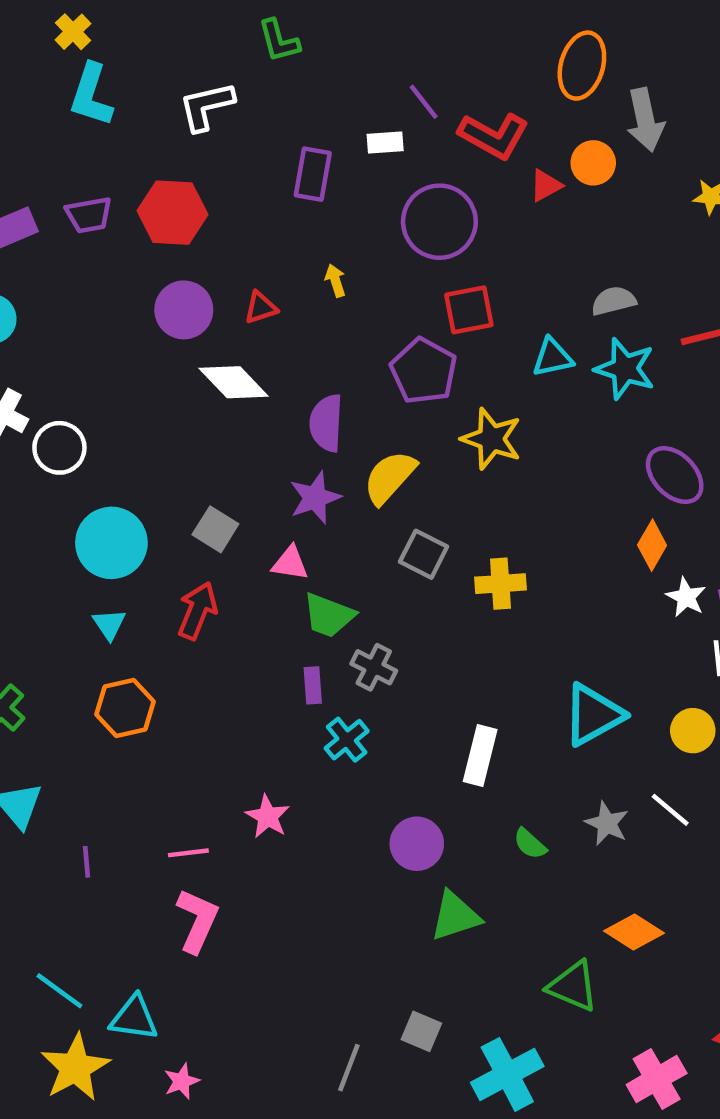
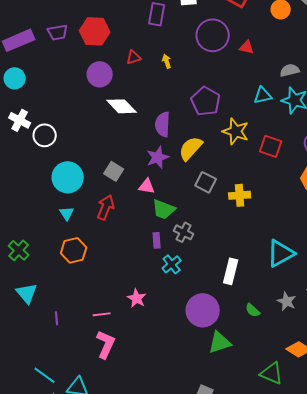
red triangle: (546, 185) -> (247, 47), moved, turned 42
red triangle: (261, 308) -> (134, 57), moved
red square: (469, 310) -> (271, 146), moved, turned 30
purple circle: (417, 844) -> (203, 310), size x1.4

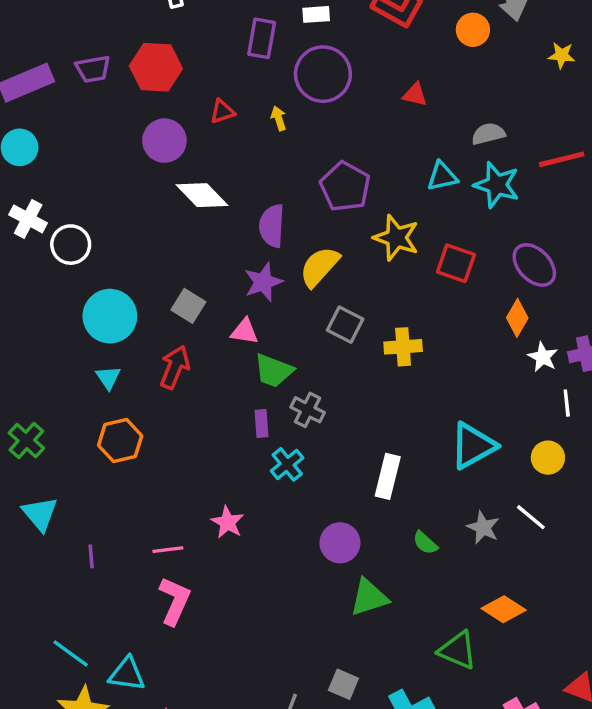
purple circle: (213, 35) -> (323, 74), moved
purple circle: (203, 310) -> (340, 543), size x0.7

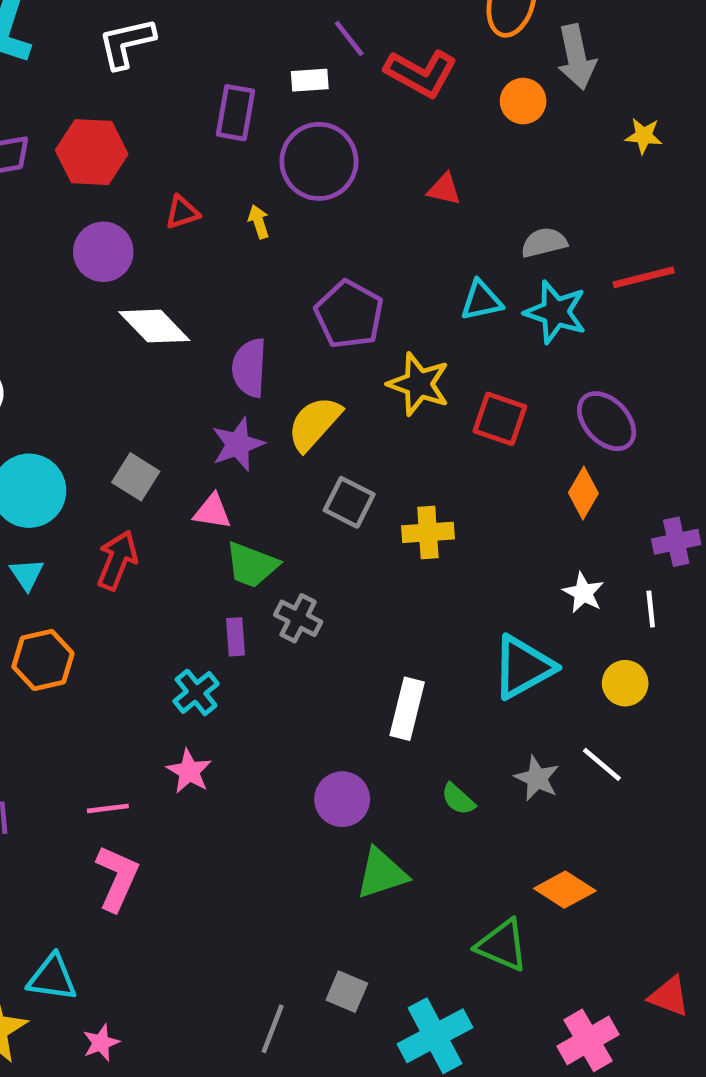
white star: (543, 357) -> (583, 593), moved
cyan cross: (287, 464) -> (196, 692), moved

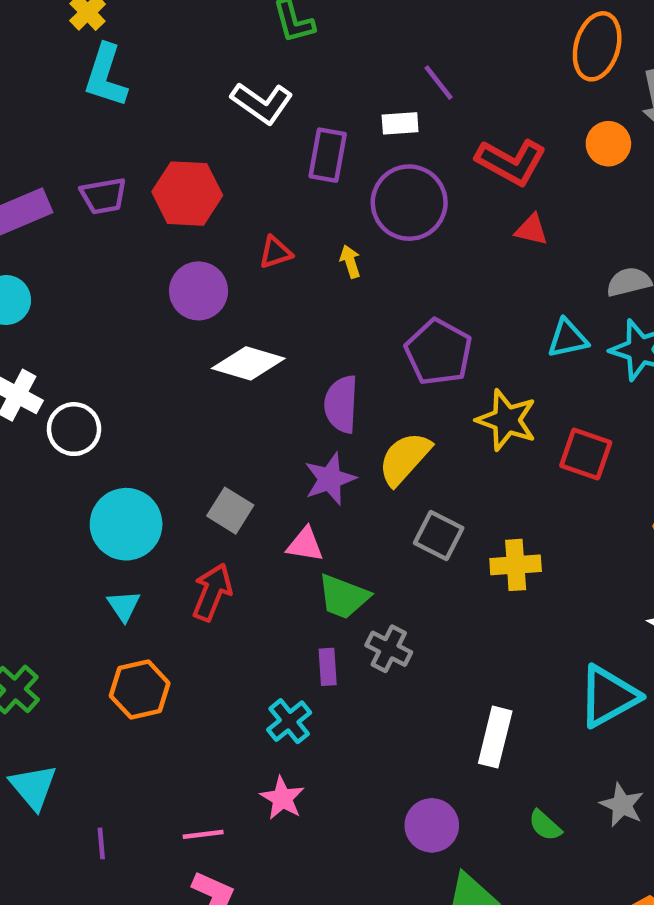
white L-shape: (126, 43) -> (262, 103), moved, turned -132
red L-shape: (421, 73) -> (511, 162), moved
white diamond: (154, 326) -> (248, 363), turned -30

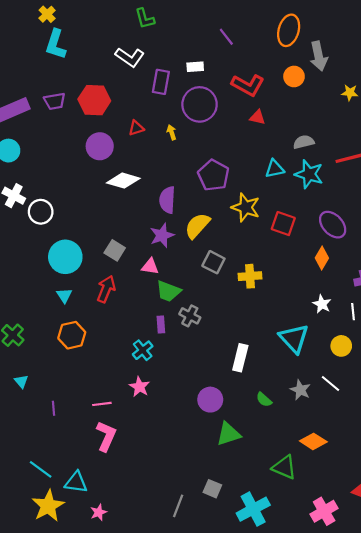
purple line: (439, 83) -> (226, 37), moved
cyan triangle: (608, 696) -> (294, 338), turned -44
cyan triangle: (33, 787) -> (21, 381), size x0.6

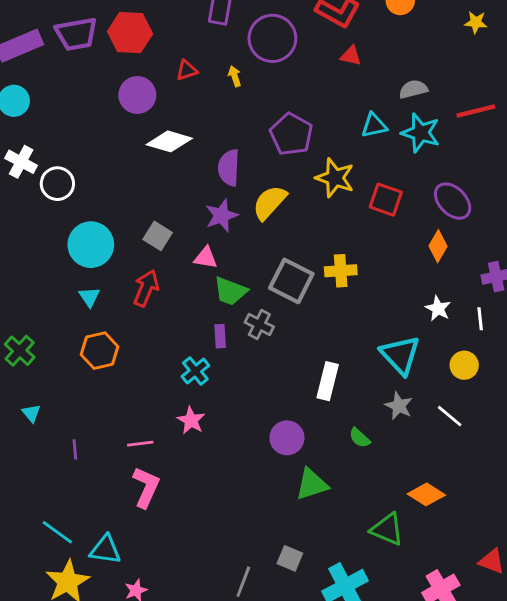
purple trapezoid: (55, 101) -> (76, 34), size x1.4
gray square: (213, 262) -> (291, 281), moved, size x1.4
gray star: (300, 390) -> (399, 406), moved

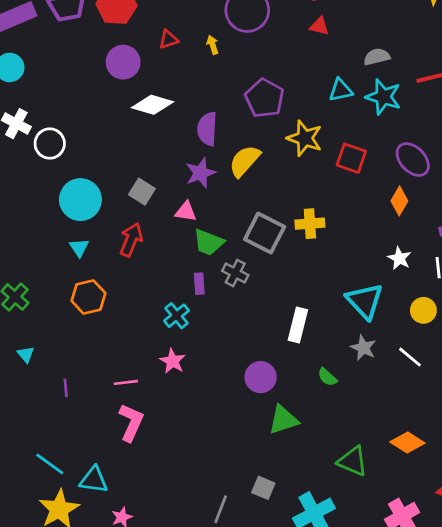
orange diamond: (426, 494) -> (407, 442), moved

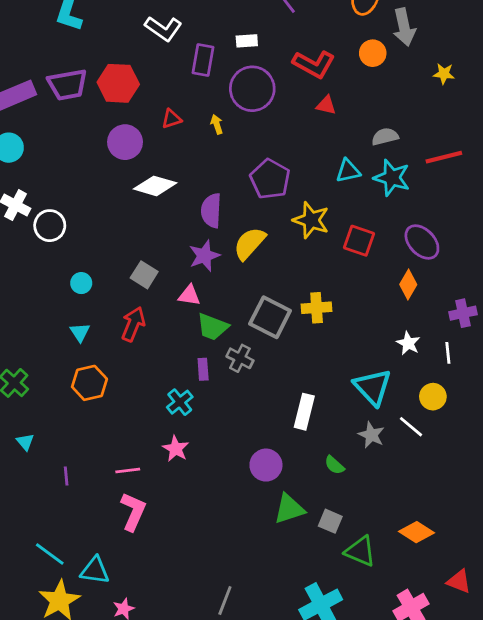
cyan circle: (80, 200) -> (81, 283), size x0.5
white line: (410, 357) -> (411, 427), moved
gray square: (263, 488) -> (330, 521), moved

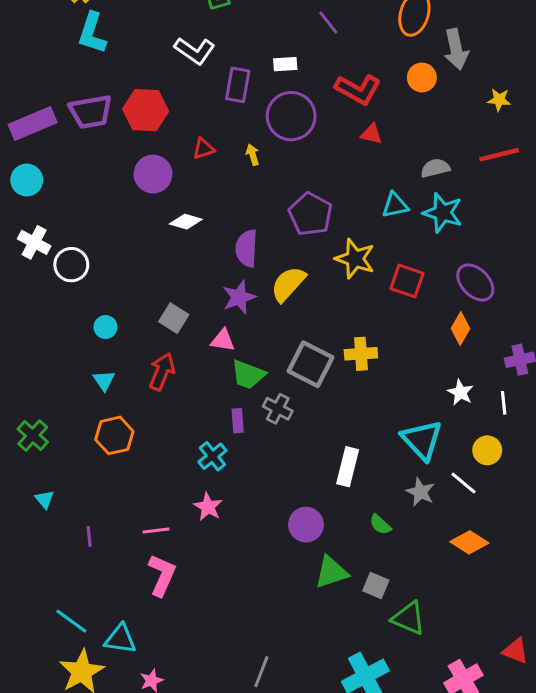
red line: (444, 157) -> (499, 155), moved
white diamond: (155, 186) -> (186, 222), size x0.7
orange diamond: (416, 532) -> (469, 542), moved

